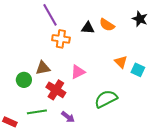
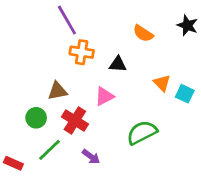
black triangle: (88, 28) -> (118, 64), moved
green circle: (24, 80) -> (36, 118), moved
green line: (37, 112) -> (49, 150), turned -36

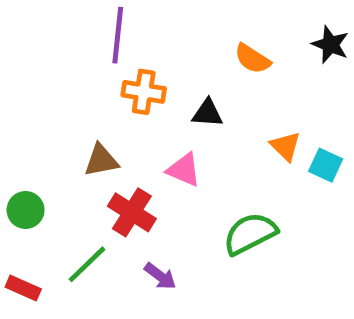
purple line: (67, 20) -> (118, 35), turned 36
pink triangle: (104, 96) -> (184, 170), turned 50
green circle: (36, 118) -> (26, 210), moved

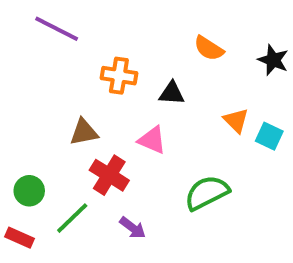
purple line: (118, 35) -> (57, 29), moved, turned -69
black star: (330, 45) -> (273, 60), moved
green circle: (26, 210) -> (29, 191), moved

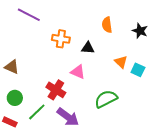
orange semicircle: (209, 48) -> (107, 25), turned 49
brown triangle: (84, 132) -> (12, 67), moved, turned 35
purple arrow: (133, 228) -> (68, 117), size x1.6

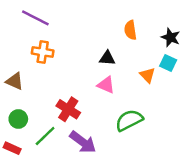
orange cross: (61, 39) -> (43, 52), moved
cyan square: (138, 70) -> (168, 63), moved
pink triangle: (78, 72) -> (106, 85), moved

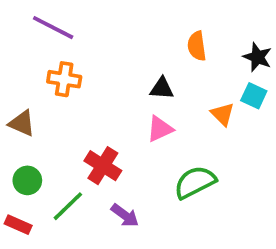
pink triangle: (106, 85) -> (160, 129), turned -48
purple arrow: (83, 142) -> (125, 215), size x0.7

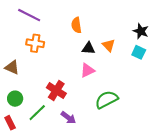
orange semicircle: (197, 46) -> (76, 25), moved
orange triangle: (223, 114) -> (109, 45), moved
red rectangle: (18, 225) -> (10, 123), turned 40

